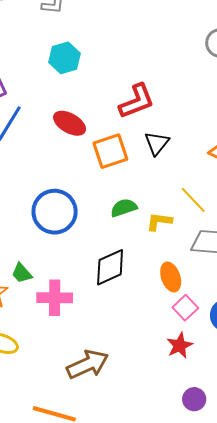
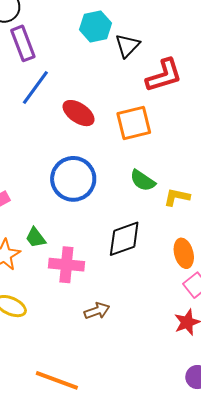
red ellipse: (70, 123) -> (79, 113), moved
black triangle: (157, 143) -> (127, 46), moved
green semicircle: (124, 208) -> (143, 181), turned -132
brown arrow: (88, 364) -> (97, 311), moved, size x0.6

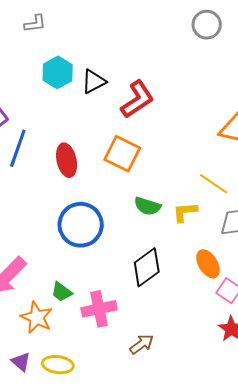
black triangle: (127, 46) -> (94, 81), turned 36
red ellipse: (79, 113) -> (67, 160), turned 60
orange square: (134, 123) -> (122, 154), turned -33

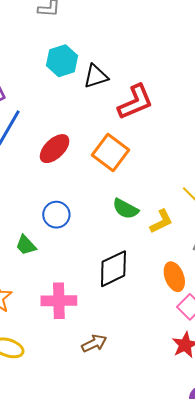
red ellipse: (67, 160) -> (55, 149), turned 48
yellow L-shape: (185, 212) -> (161, 221), turned 148
blue circle: (81, 225) -> (56, 215), size x0.6
green trapezoid: (62, 292) -> (26, 245), moved

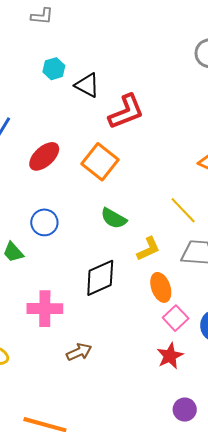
cyan hexagon: (62, 61) -> (54, 69), size x0.7
black triangle: (96, 76) -> (87, 85), turned 44
yellow L-shape: (161, 221) -> (148, 249), moved

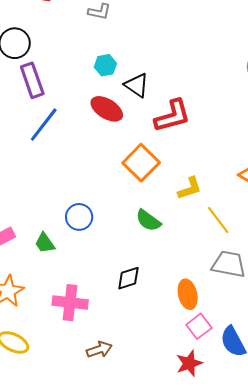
red ellipse: (44, 156) -> (107, 109), moved, turned 68
yellow L-shape: (148, 249) -> (190, 188), moved
black diamond: (100, 278) -> (128, 278), size x0.7

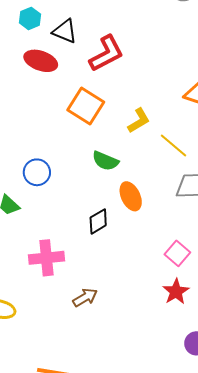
orange ellipse: (188, 294) -> (131, 196), moved

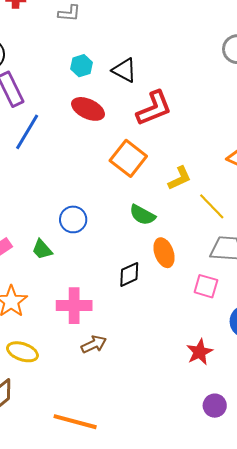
black triangle: (65, 31) -> (124, 70), moved
pink square: (177, 253) -> (206, 286), moved, turned -30
brown arrow: (85, 297) -> (94, 344), moved

